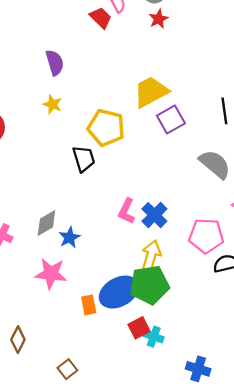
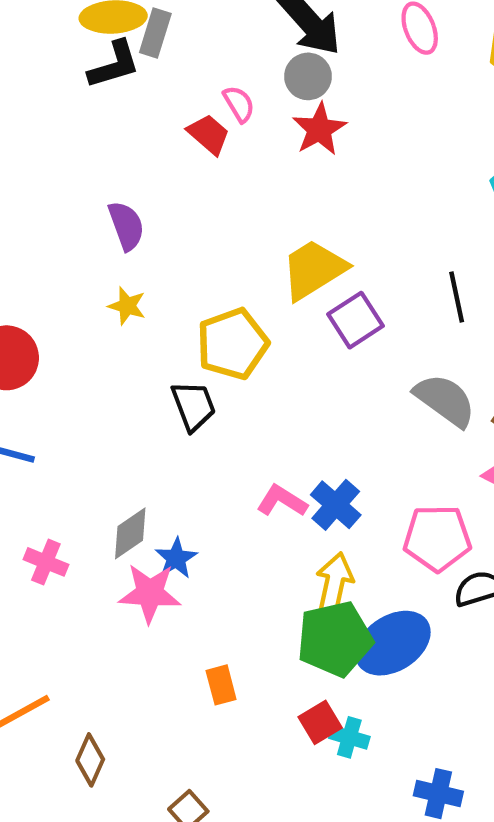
red star: (159, 19) -> (319, 129), size x1.4
yellow pentagon: (106, 128) -> (233, 344), turned -30
pink L-shape: (127, 211) -> (282, 501), turned 100
pink star: (51, 274) -> (150, 593), moved
blue ellipse: (119, 292) -> (393, 643), moved

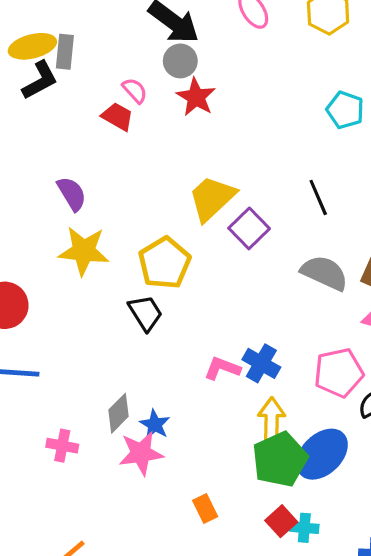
yellow star: (127, 306) -> (84, 251), size x1.8

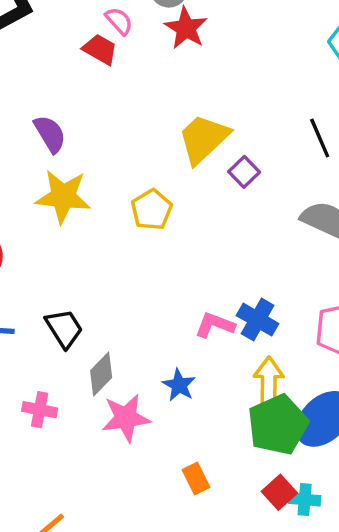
purple square: (249, 228) -> (244, 172), size x0.7
yellow pentagon: (165, 263) -> (152, 210), size x0.7
black trapezoid: (145, 313) -> (64, 328), moved
blue star: (155, 424) -> (179, 385), moved

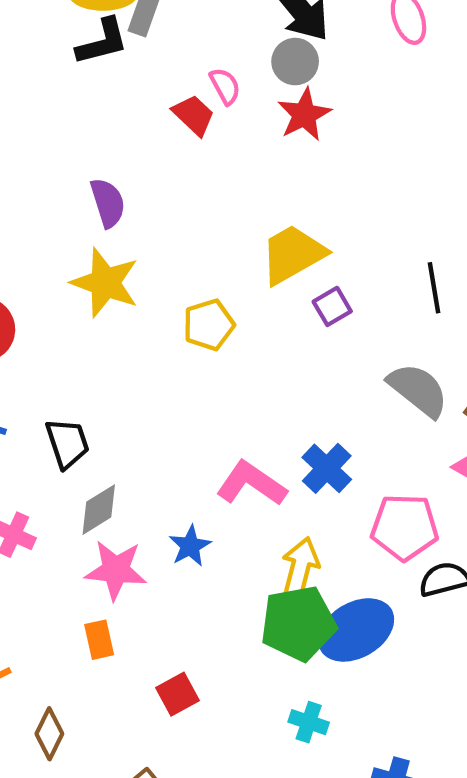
blue cross: (258, 320) -> (327, 468), moved
pink L-shape: (215, 325) -> (251, 484), size x1.4
orange rectangle: (196, 478) -> (99, 640), moved
red square: (279, 492) -> (177, 694), moved

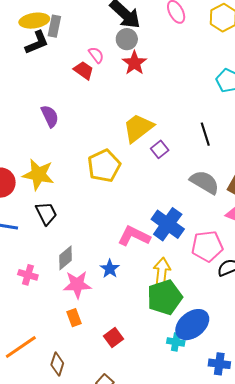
yellow star: (105, 283) -> (38, 175), moved
yellow pentagon: (209, 325) -> (104, 166), size x1.4
black trapezoid: (67, 443) -> (46, 213), moved
blue cross: (327, 468) -> (168, 224), size x1.4
blue ellipse: (356, 630) -> (192, 325), moved

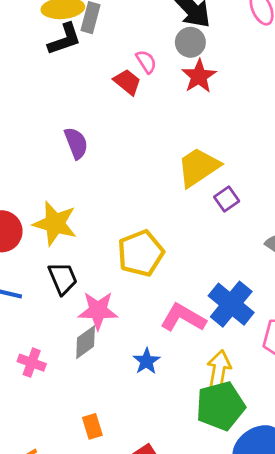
yellow pentagon: (104, 166) -> (141, 253), moved
pink star: (77, 285) -> (98, 310), moved

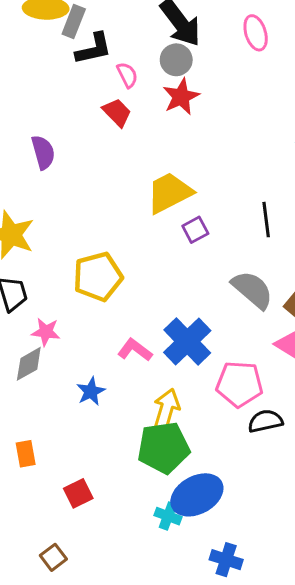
black L-shape: (65, 39) -> (94, 49), moved
red trapezoid: (127, 82) -> (117, 112), moved
pink star: (98, 310) -> (46, 332), size x0.7
pink L-shape: (183, 318) -> (135, 350), size x0.7

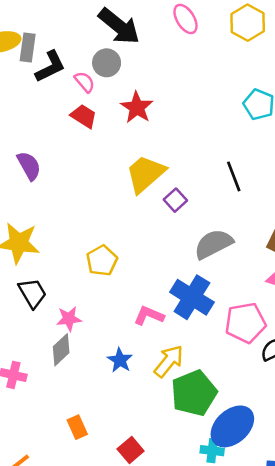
gray circle: (176, 60) -> (107, 63), moved
red star: (181, 97) -> (137, 107), moved
yellow pentagon: (98, 277) -> (102, 261), size x0.7
gray semicircle: (252, 290) -> (213, 244), moved, turned -54
yellow arrow: (166, 409) -> (169, 361), moved, turned 36

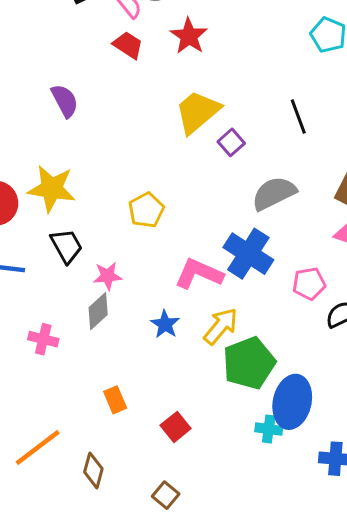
pink L-shape: (149, 316) -> (199, 274), size x1.4
pink pentagon: (245, 323) -> (309, 284), size x0.7
blue ellipse: (232, 426) -> (292, 402), turned -36

